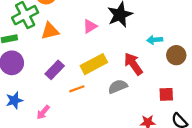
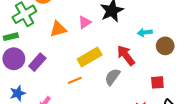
orange triangle: (50, 31) -> (58, 29), moved
purple rectangle: (55, 70) -> (37, 62), moved
gray semicircle: (118, 87) -> (112, 77), turned -30

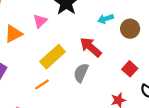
red square: (157, 82) -> (130, 69), turned -32

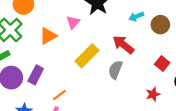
orange line: (42, 84) -> (60, 95), moved

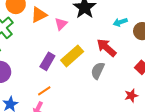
orange triangle: (48, 36) -> (39, 15), moved
purple rectangle: (36, 75) -> (47, 61), moved

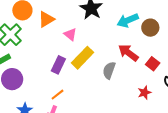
cyan arrow: (120, 22) -> (128, 20), size x1.5
pink triangle: (61, 24) -> (70, 34), moved, turned -32
red arrow: (106, 48) -> (128, 53), moved

